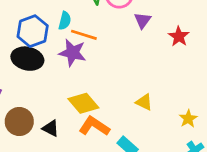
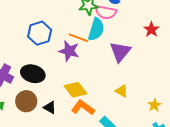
purple triangle: (143, 20) -> (120, 52), moved, size x1.6
cyan semicircle: (65, 21) -> (96, 29), moved, size x1.6
red star: (179, 36) -> (151, 29), moved
black ellipse: (27, 59) -> (33, 74), moved

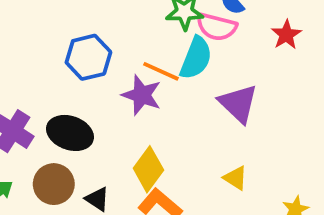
red star: (151, 29) -> (286, 35), moved
purple triangle: (120, 52) -> (238, 103), turned -30
yellow diamond: (76, 90) -> (148, 169), turned 70

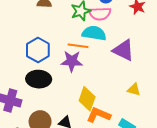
cyan semicircle: (196, 58) -> (94, 33), turned -85
black ellipse: (70, 133) -> (39, 79), moved

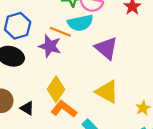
cyan semicircle: (94, 33) -> (80, 23), turned 145
yellow triangle: (134, 89) -> (107, 92), size x1.6

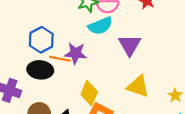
orange line: (60, 32) -> (60, 59), moved
purple triangle: (106, 48) -> (130, 45), turned 30

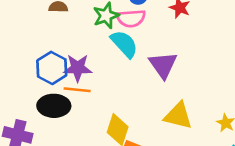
cyan semicircle: (100, 26) -> (124, 44), turned -105
purple star: (76, 53) -> (78, 68), moved

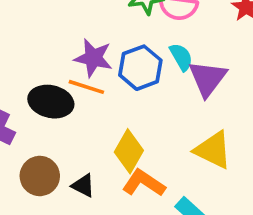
cyan semicircle: (124, 44) -> (181, 57), moved, size x0.7
blue hexagon: (52, 68) -> (140, 68), moved

